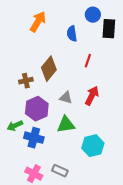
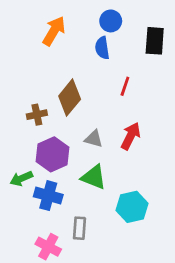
blue circle: (93, 15) -> (111, 21), moved
green triangle: (66, 125) -> (94, 177), turned 30
gray rectangle: (60, 171) -> (79, 228), moved, turned 70

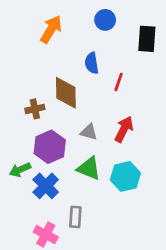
blue semicircle: (102, 48) -> (92, 63), moved
brown diamond: (70, 98) -> (66, 93), turned -40
blue cross: (48, 196) -> (46, 186), turned 30
cyan hexagon: (132, 207) -> (125, 176), moved

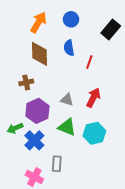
blue circle: (105, 20) -> (71, 19), moved
black rectangle: (147, 39) -> (111, 30), turned 36
brown diamond: (66, 93) -> (39, 54), moved

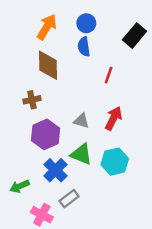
blue semicircle: (69, 48) -> (84, 47), moved
green arrow: (15, 128) -> (20, 186), moved
blue cross: (34, 140) -> (55, 170), moved
gray rectangle: (57, 164) -> (69, 199), turned 49

